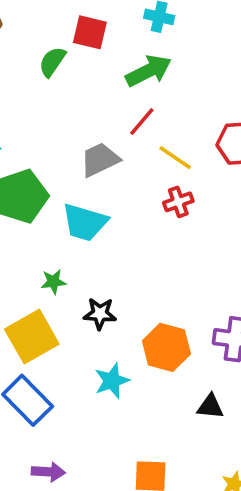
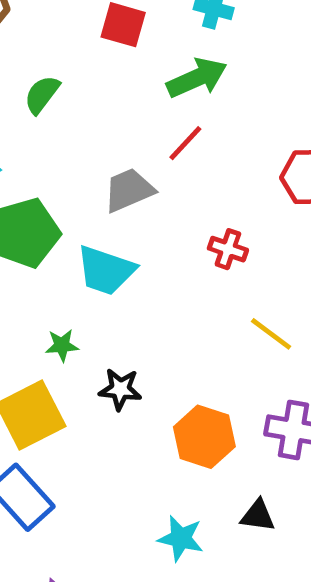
green semicircle: (52, 62) -> (42, 95), moved
yellow line: (175, 158) -> (271, 334), moved
red cross: (178, 202) -> (228, 249), turned 36
cyan star: (112, 381) -> (181, 538), moved, turned 30

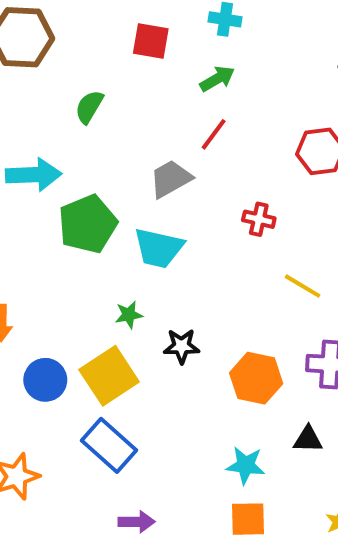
green arrow: (197, 78) -> (217, 79), size x0.7

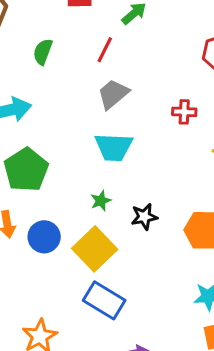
red line: (214, 134) -> (105, 50), moved
green pentagon: (88, 224) -> (26, 170), moved
blue circle: (45, 380) -> (44, 237), moved

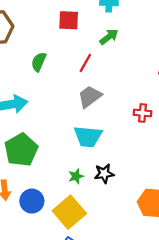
black star: (144, 217) -> (104, 174), moved

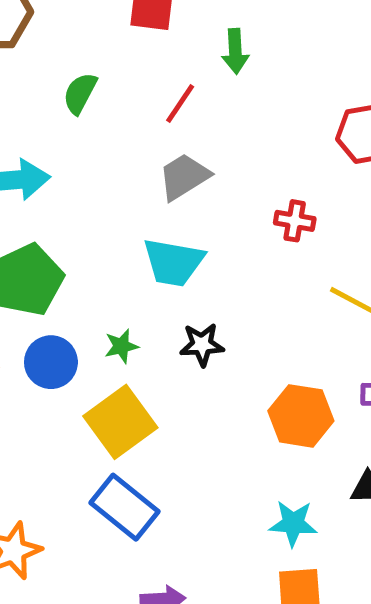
green arrow: (109, 37) -> (235, 51), turned 120
green star: (76, 176) -> (121, 346), moved
blue circle: (32, 201) -> (51, 362), moved

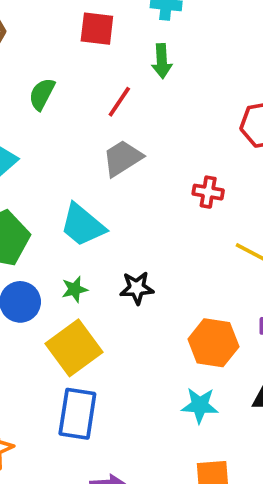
cyan trapezoid: (173, 262) -> (83, 225), moved, turned 30
blue rectangle: (124, 507) -> (77, 414), turned 60
cyan star: (293, 523) -> (200, 405), moved

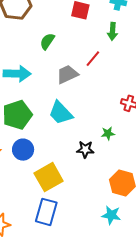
red line: (119, 102) -> (93, 59), moved
gray trapezoid: (123, 158) -> (67, 74), moved
green star: (75, 289) -> (108, 133), moved

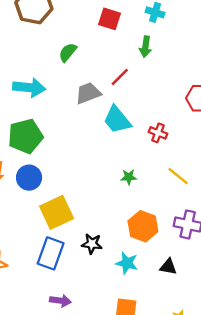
cyan trapezoid: (61, 113) -> (117, 120), moved
green star: (108, 133) -> (129, 177), moved
black star: (85, 149) -> (92, 244), moved

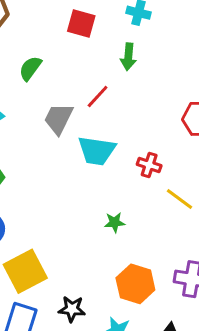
gray trapezoid: (88, 93) -> (58, 119), turned -40
cyan trapezoid: (117, 120) -> (97, 151), turned -40
yellow line: (178, 176) -> (179, 199), moved

